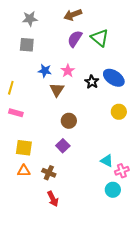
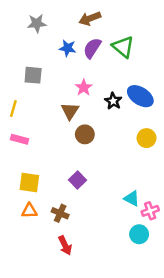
gray square: (27, 45) -> (33, 75), moved
blue star: (45, 71) -> (68, 48), moved
brown circle: (69, 121) -> (85, 134), moved

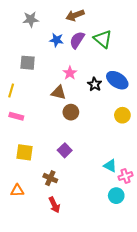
brown triangle: (70, 111) -> (59, 93), turned -49
orange triangle: (29, 211) -> (17, 190), moved

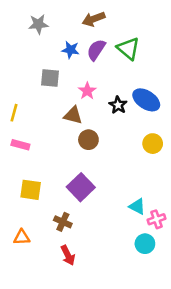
gray square: (28, 63) -> (50, 78), moved
purple square: (65, 150) -> (81, 187), size x1.5

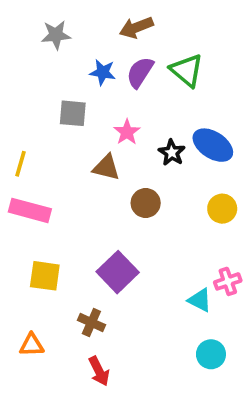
brown circle: (88, 140) -> (146, 203), moved
pink rectangle: (20, 145) -> (30, 210), size x1.5
pink cross: (157, 219) -> (228, 281), moved

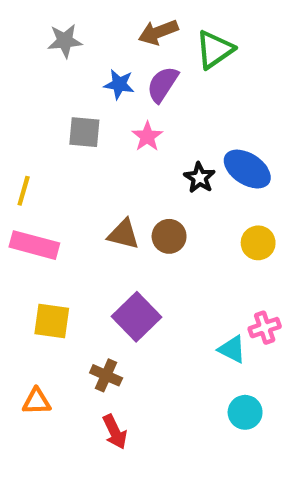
green triangle: (187, 70) -> (215, 50), moved, turned 45
pink star: (127, 132) -> (147, 136), moved
brown triangle: (106, 168) -> (123, 234), moved

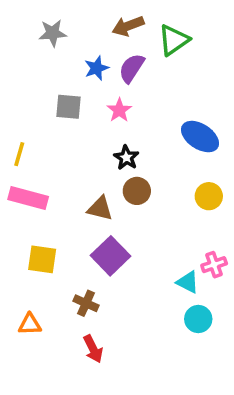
blue star: (119, 84) -> (96, 68), turned -30
black star: (199, 178) -> (126, 158), moved
brown triangle: (123, 234) -> (100, 208), moved
cyan circle: (245, 412) -> (198, 319), moved

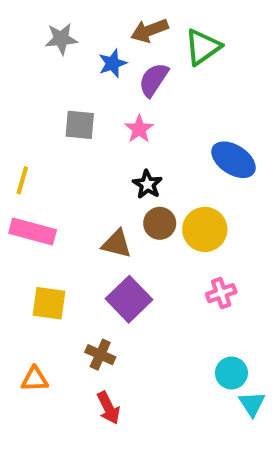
blue star: (96, 68) -> (113, 63), moved
yellow circle: (209, 196) -> (205, 229), moved, size x1.4
pink cross: (214, 265) -> (221, 293), moved
cyan triangle: (188, 282) -> (252, 404), moved, turned 30

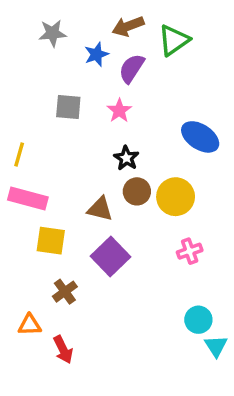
yellow square: (49, 303) -> (51, 241), moved
brown cross: (100, 355) -> (65, 292), moved, turned 30
red arrow: (108, 408) -> (63, 350), moved

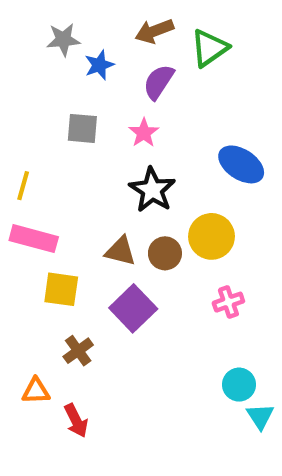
blue star: (96, 54) -> (99, 65), moved
black star: (126, 158) -> (152, 190), size x1.5
brown circle: (137, 191) -> (165, 253), moved

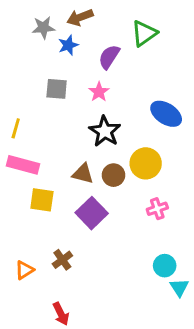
brown arrow: (154, 31) -> (80, 17), moved
brown cross: (78, 351) -> (62, 260), moved
orange triangle: (36, 391) -> (24, 270), turned -30
red arrow: (76, 421) -> (61, 314), moved

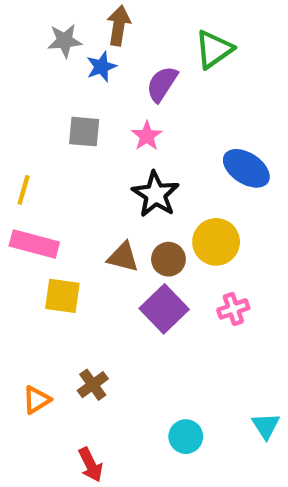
brown arrow: (80, 17) -> (119, 26), turned 120
purple square: (92, 213) -> (164, 309), moved
cyan circle: (165, 266) -> (186, 437), moved

